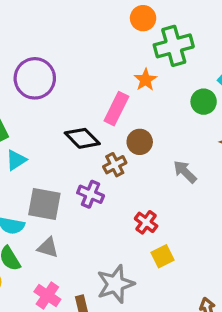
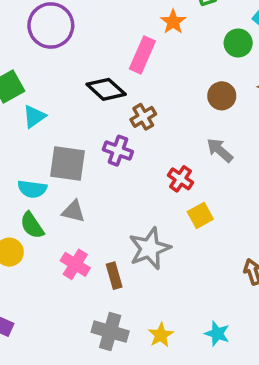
brown circle: (140, 142) -> (222, 96), moved
gray arrow: (185, 172) -> (220, 150), moved

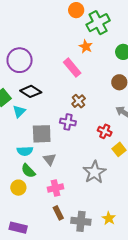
pink rectangle: (142, 55) -> (72, 68), turned -54
black diamond: (106, 89) -> (31, 91), moved
gray triangle: (73, 211) -> (49, 159), turned 48
pink cross: (75, 264) -> (56, 188), turned -35
brown rectangle: (114, 276) -> (58, 213), moved

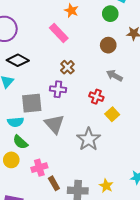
gray triangle: (49, 159) -> (54, 124), moved, size x1.5
pink cross: (56, 188) -> (39, 168), moved

